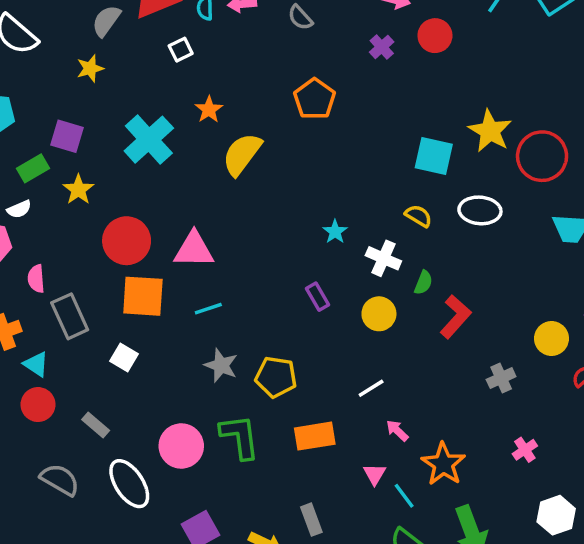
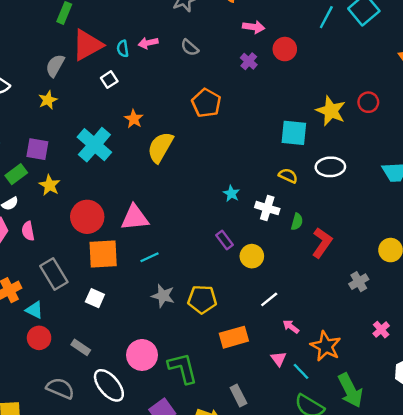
red circle: (542, 156) -> (368, 102), moved, size x0.6
pink semicircle: (36, 279) -> (28, 231), moved
yellow circle: (379, 314) -> (252, 256), moved
green L-shape: (240, 437) -> (183, 368), moved

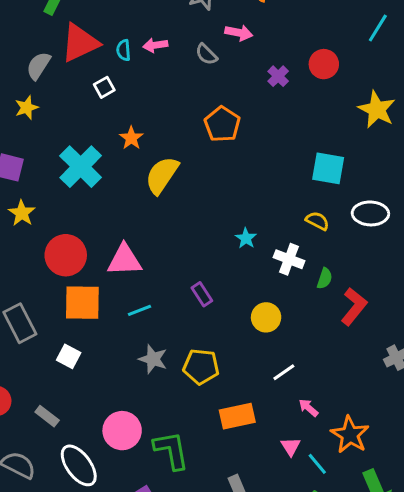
pink arrow: (254, 27) -> (239, 33), moved
yellow star: (331, 111) -> (377, 110), moved
purple rectangle: (224, 240) -> (202, 294), moved

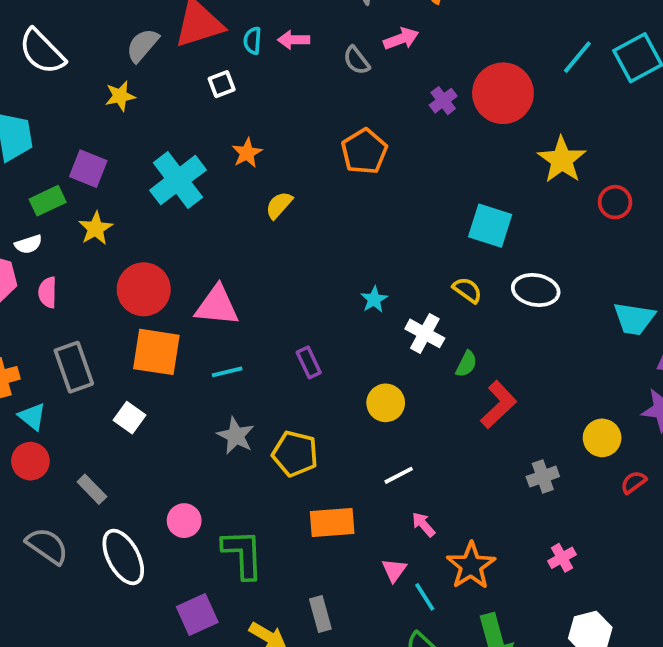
pink arrow: (239, 33) -> (401, 39), turned -40
red circle: (324, 64) -> (503, 93), size x1.6
yellow semicircle: (162, 175) -> (279, 205), size x0.6
pink circle: (122, 431) -> (184, 521), size x0.7

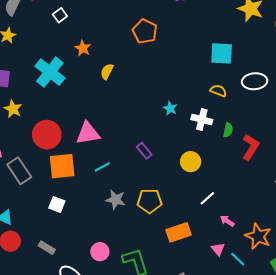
gray rectangle: (74, 367) -> (19, 171), moved

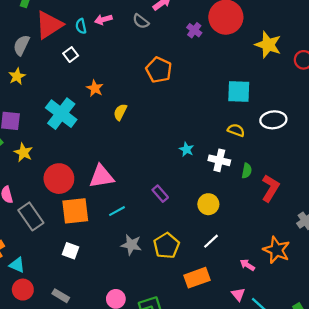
white line: (207, 198) -> (211, 241), moved
yellow pentagon: (150, 201) -> (166, 246), turned -30
orange star: (258, 236) -> (277, 250), moved

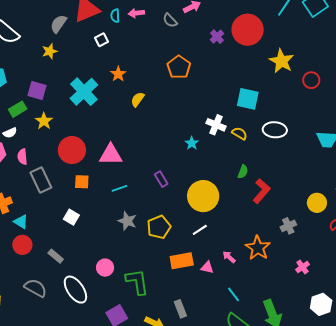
white cross: (219, 160) -> (216, 125), moved
yellow circle: (208, 204) -> (203, 196), size x1.6
orange square: (75, 211) -> (82, 182), size x0.6
pink triangle: (238, 294) -> (207, 268), moved, turned -48

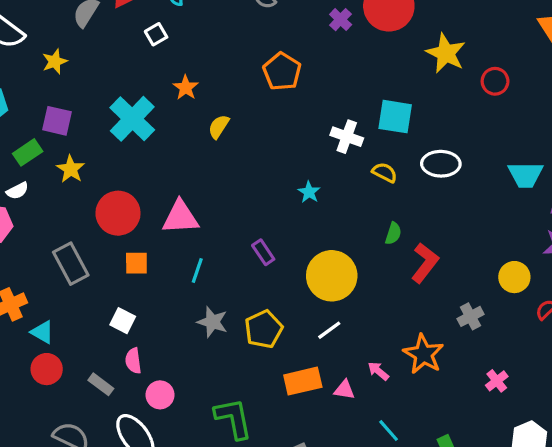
yellow star: (50, 51) -> (55, 62), moved
white cross: (216, 125) -> (347, 137), moved
pink semicircle: (22, 157) -> (133, 361), moved
cyan line: (119, 188) -> (197, 270), turned -49
pink circle: (105, 268) -> (160, 395), moved

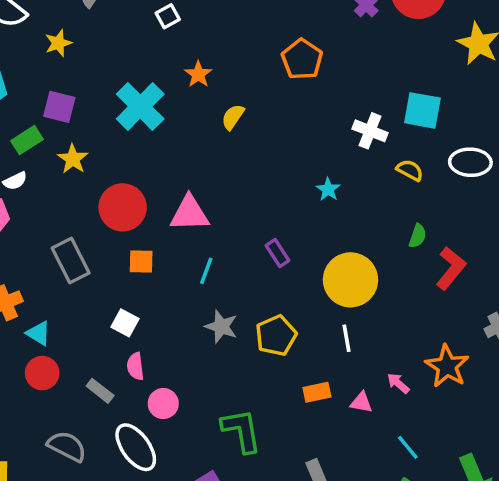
white line: (329, 330) -> (347, 338), turned -65
orange rectangle: (303, 381) -> (317, 392), size x0.7

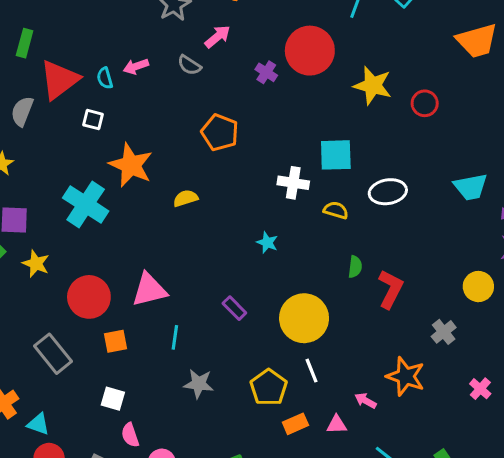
white square: (168, 16) -> (93, 120), turned -35
orange star: (198, 74) -> (131, 165), size x1.8
yellow semicircle: (233, 117) -> (186, 198), moved, turned 50
yellow pentagon: (276, 336) -> (269, 387), moved

